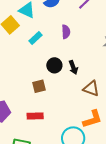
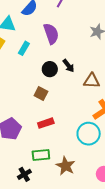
purple semicircle: (66, 32) -> (51, 34), size x1.5
brown square: (39, 86) -> (41, 93), turned -32

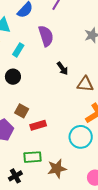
black circle: (50, 69) -> (13, 77), moved
brown square: (41, 93) -> (22, 111), moved
brown star: (66, 166) -> (57, 169), turned 30

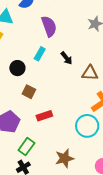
cyan rectangle: (18, 50) -> (40, 54), moved
brown square: (22, 111) -> (29, 92), moved
green rectangle: (32, 157) -> (26, 147), moved, turned -48

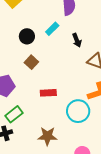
red rectangle: (44, 116) -> (48, 93), moved

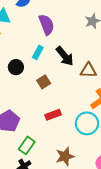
black arrow: (77, 40) -> (65, 56), size x1.5
brown square: (31, 62) -> (44, 82), moved, turned 32

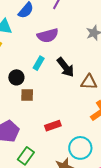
purple semicircle: (46, 25) -> (48, 35), turned 95
brown square: (44, 82) -> (27, 95), moved, turned 32
cyan circle: (87, 123) -> (80, 148), moved

